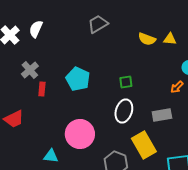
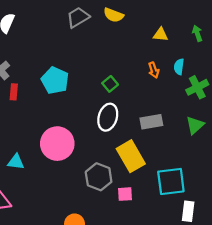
yellow semicircle: (147, 39) -> (114, 15), moved
green square: (126, 82) -> (110, 84), turned -32
orange arrow: (177, 87) -> (154, 70), moved, turned -64
cyan triangle: (51, 156) -> (16, 162), moved

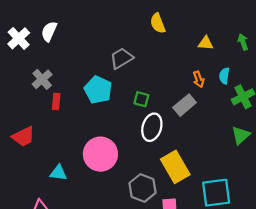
yellow semicircle: (114, 15) -> (158, 23), turned 48
gray trapezoid: (78, 17) -> (121, 58), moved
green square: (110, 84) -> (141, 99), moved, turned -35
gray rectangle: (151, 122) -> (185, 105), moved, turned -30

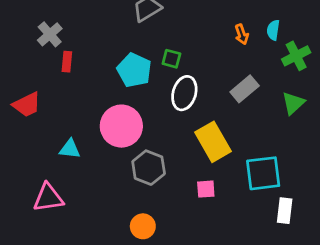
cyan pentagon: (98, 90) -> (134, 70), moved
gray rectangle: (185, 105) -> (245, 89), moved
gray hexagon: (143, 188) -> (149, 168), moved

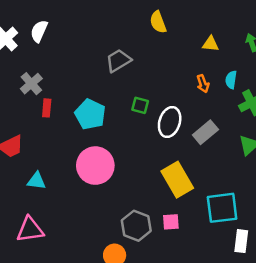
cyan pentagon: (134, 70) -> (90, 114), moved
white ellipse: (184, 93) -> (170, 122), moved
cyan triangle: (70, 149) -> (36, 181), moved
gray hexagon: (149, 168) -> (136, 226), moved

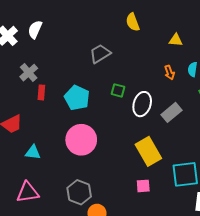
gray hexagon: (136, 226) -> (79, 192), moved

